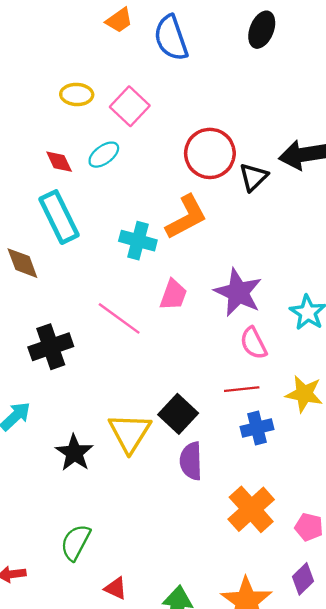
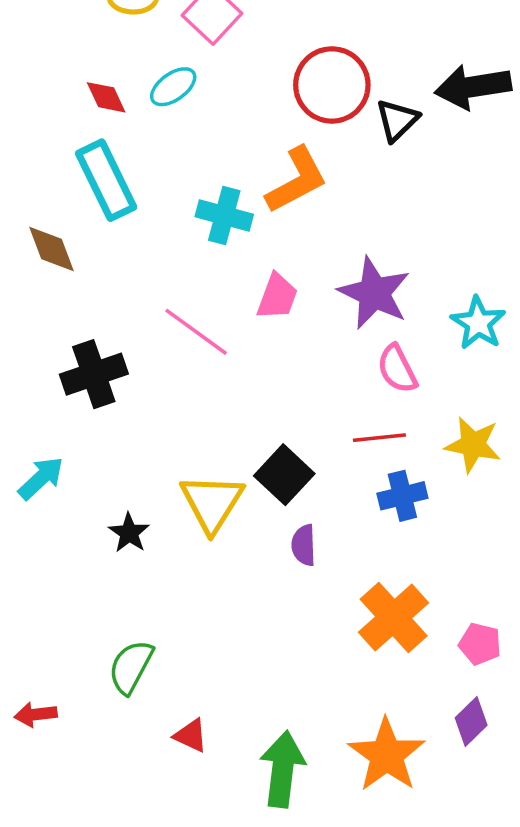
black star: (74, 453) -> (129, 533), size x0.7
purple semicircle: (191, 461) -> (304, 545), size x0.7

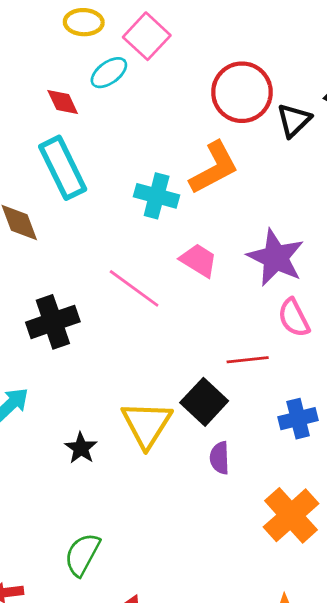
cyan ellipse: (173, 87) -> (109, 73), moved
pink trapezoid: (277, 297) -> (199, 260), turned -78
red line: (379, 438) -> (248, 360), moved

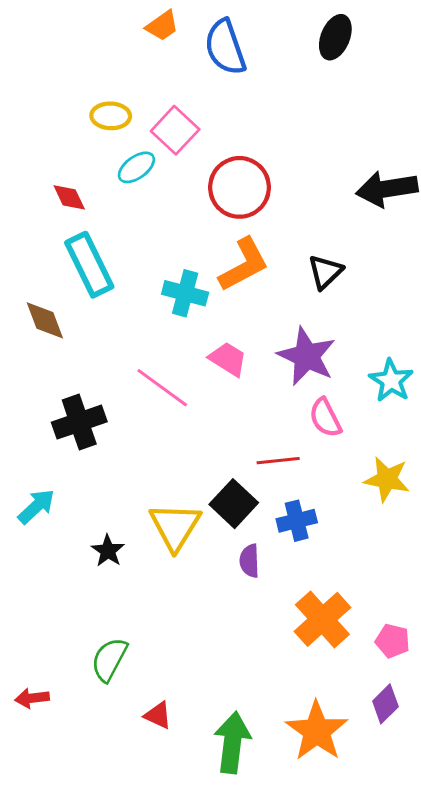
red circle: (242, 92) -> (239, 187), moved
red diamond: (63, 102) -> (69, 197), moved
black triangle: (294, 120) -> (325, 272), moved
blue cross: (298, 419) -> (297, 521), moved

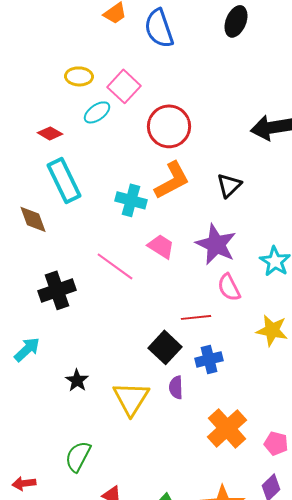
red diamond: (69, 197) -> (50, 133), turned -35
yellow triangle: (175, 526) -> (131, 398), moved

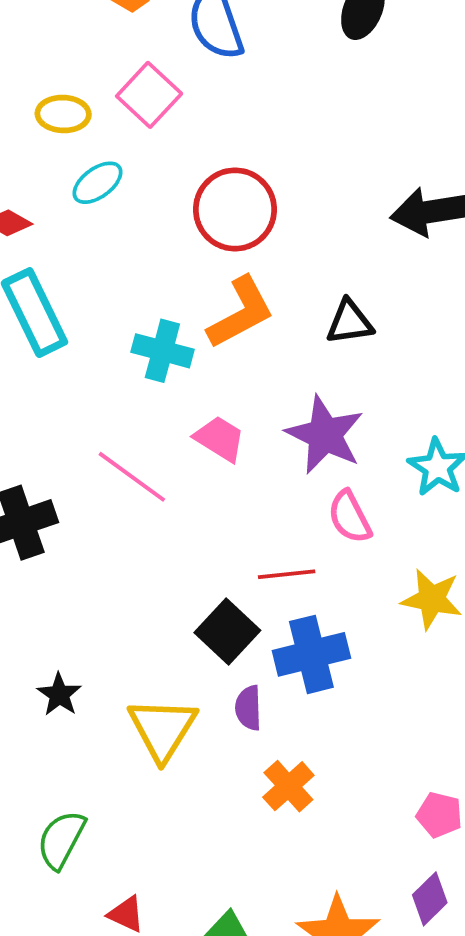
pink square: (124, 86) -> (149, 95), moved
black triangle: (229, 185) -> (350, 322), turned 36
blue cross: (209, 359) -> (311, 654), size x1.4
orange cross: (227, 428) -> (288, 786), moved, size x0.7

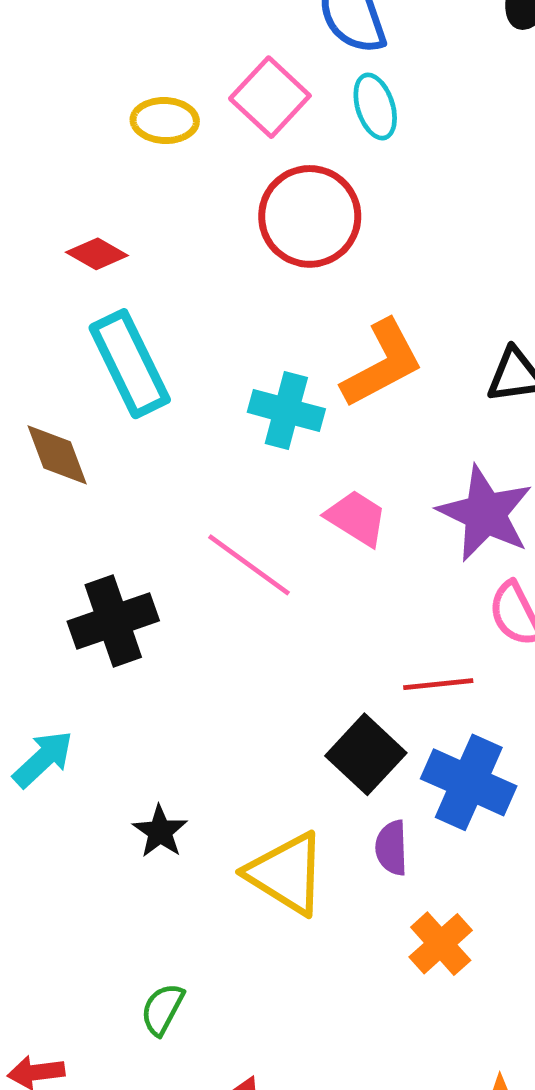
cyan ellipse: (98, 183) -> (375, 106), moved, turned -72
red circle: (235, 209) -> (310, 216), moved
blue cross: (311, 654) -> (469, 782), turned 38
yellow triangle: (162, 729) -> (286, 874), turned -30
green semicircle: (61, 840) -> (162, 1009), size x0.7

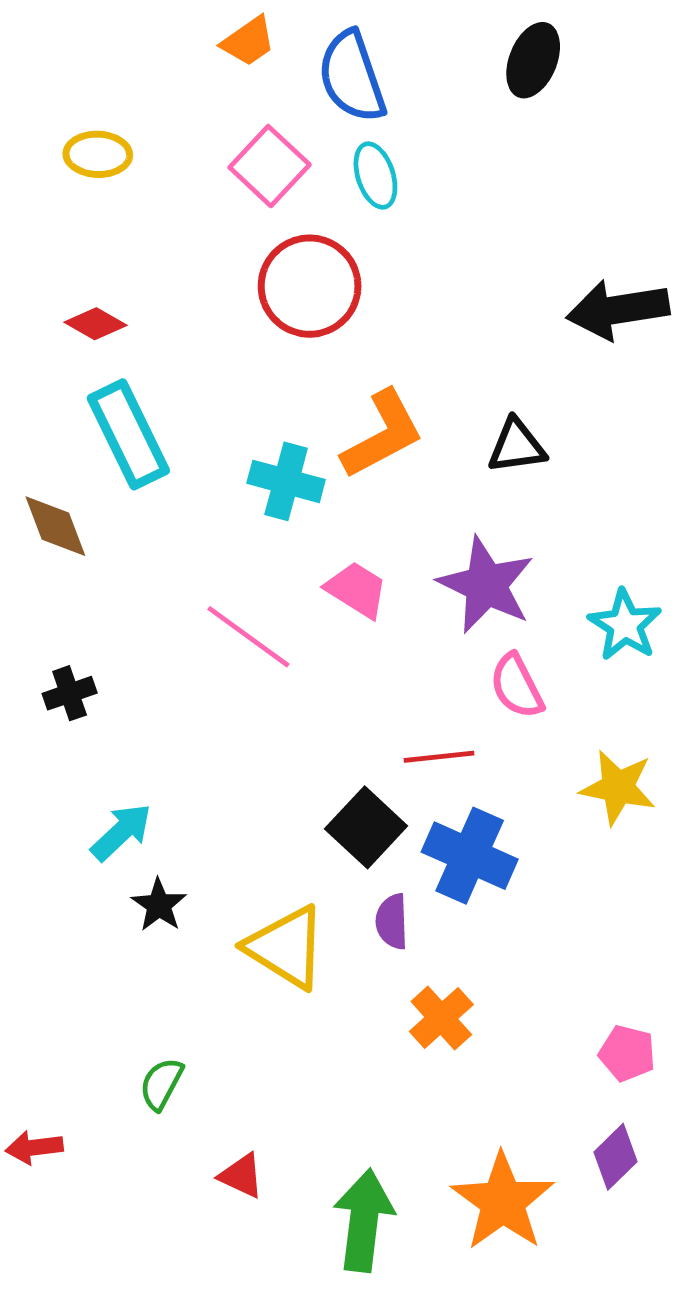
yellow ellipse: (165, 121) -> (98, 154), moved
black cross: (113, 621) -> (70, 693), moved, size x0.6
cyan arrow: (43, 759) -> (121, 832), moved

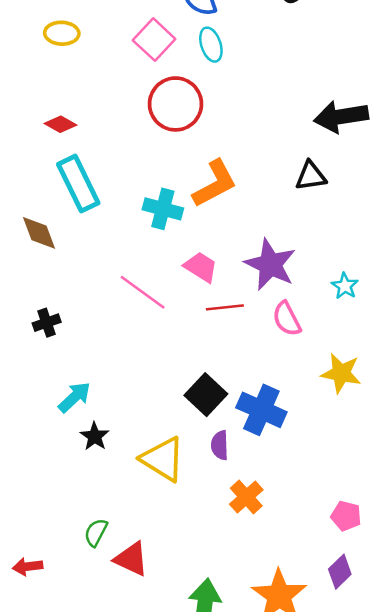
black triangle: (517, 446) -> (311, 176), moved
cyan star: (625, 625) -> (345, 286), size x0.7
red line: (439, 757) -> (225, 307), moved
red triangle: (241, 1176) -> (131, 559), moved, size x1.4

